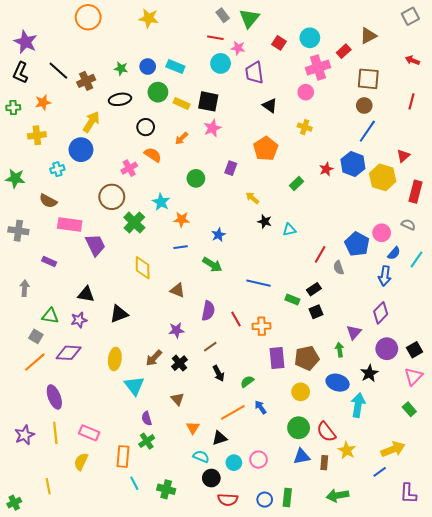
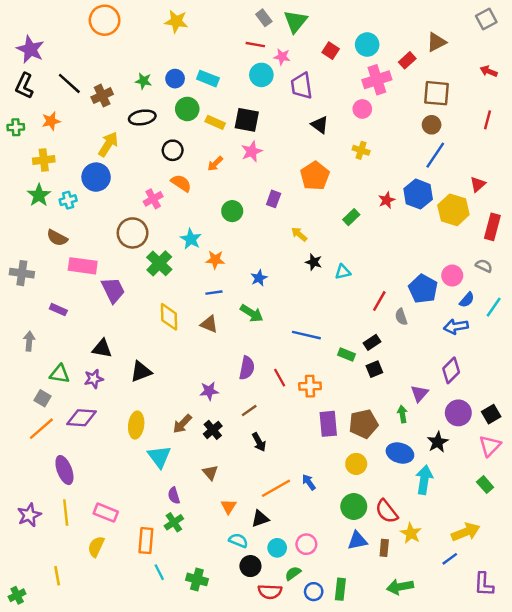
green star: (15, 178) -> (39, 195), moved, turned 30
blue arrow: (385, 276) -> (456, 327), turned 72
brown triangle: (177, 290) -> (209, 324), moved
green semicircle: (247, 382) -> (293, 573), moved

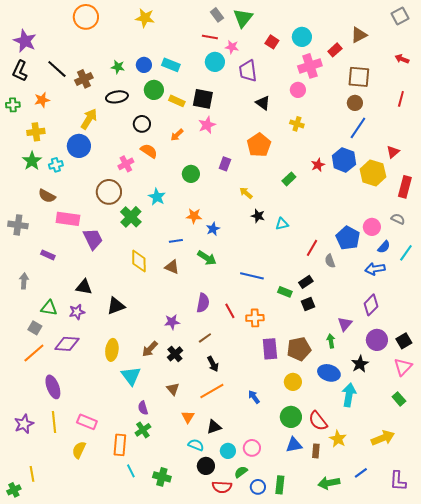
orange star: (215, 260) -> (194, 216), moved
orange line: (276, 488) -> (212, 391), moved
blue line: (450, 559) -> (361, 473), moved
yellow line: (57, 576) -> (32, 474), moved

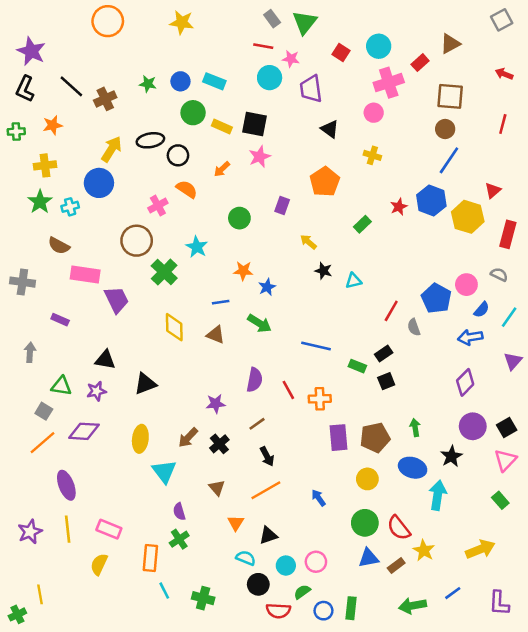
black ellipse: (117, 97) -> (150, 140), moved
purple triangle: (345, 324) -> (513, 361), moved
brown rectangle: (316, 451) -> (396, 566), turned 48

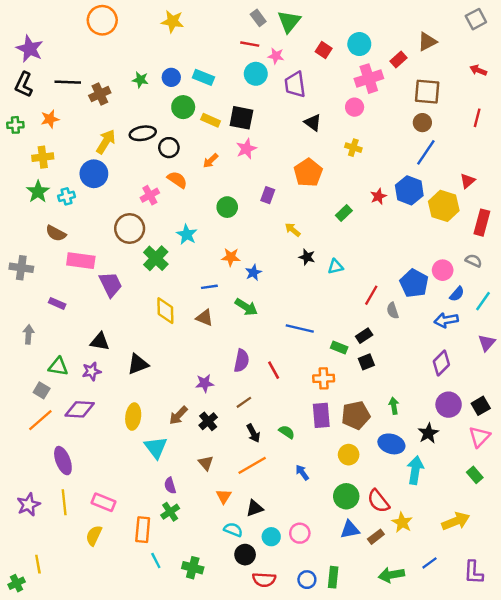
black line: (71, 86) -> (68, 82), turned -40
orange cross: (320, 399) -> (324, 378), moved
green semicircle: (302, 592) -> (287, 432), moved, turned 70

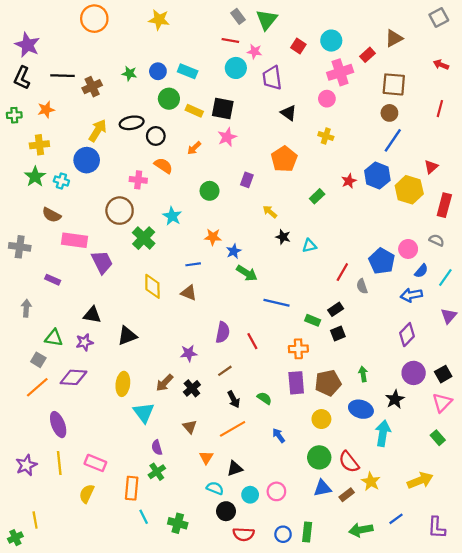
pink cross: (150, 195) -> (138, 180), turned 35
cyan cross: (67, 196) -> (61, 181), turned 32
green arrow: (246, 307) -> (247, 273), moved

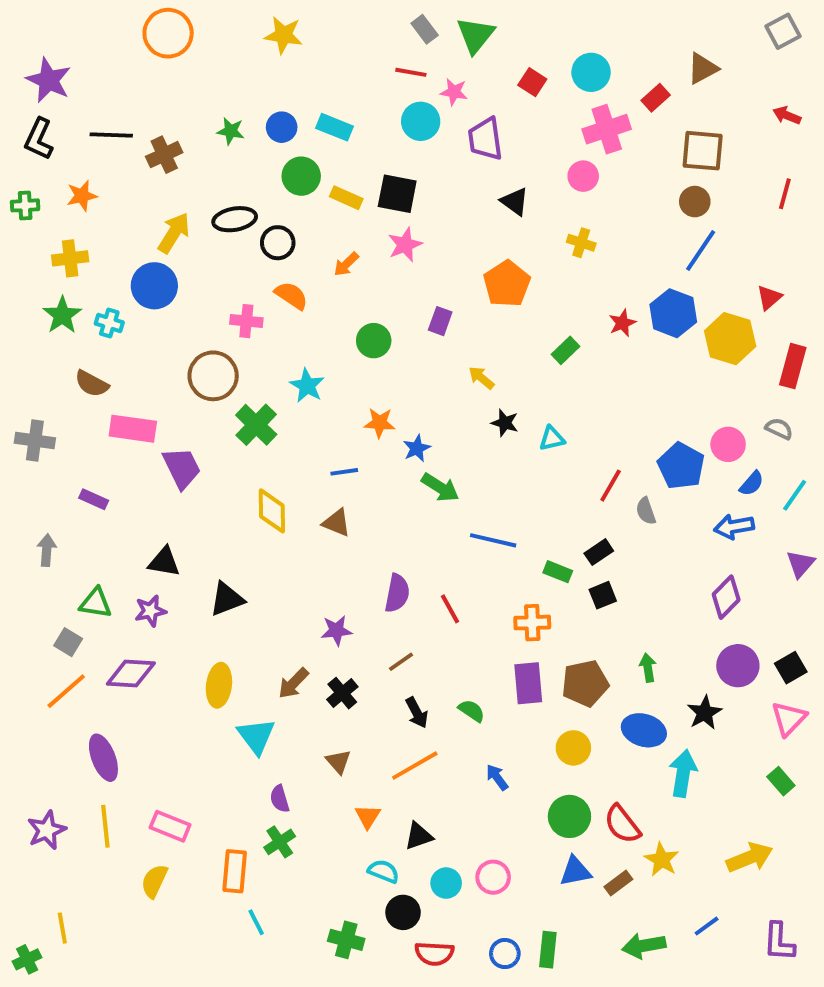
green cross: (178, 523) -> (346, 940), moved

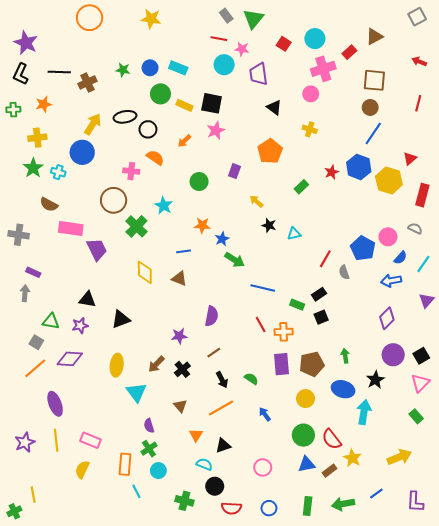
purple rectangle: (94, 499) -> (33, 272), moved
red line: (450, 609) -> (261, 324), moved
cyan circle: (446, 883) -> (158, 471), moved
green rectangle: (548, 950) -> (308, 506), moved

